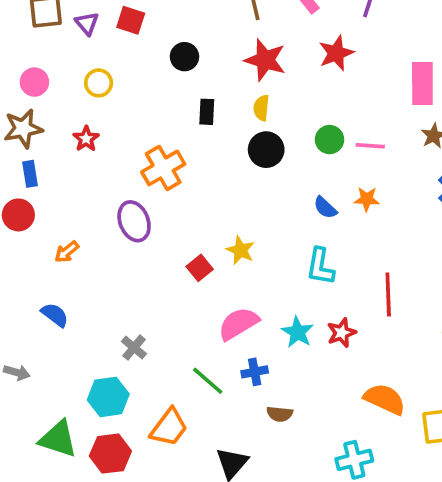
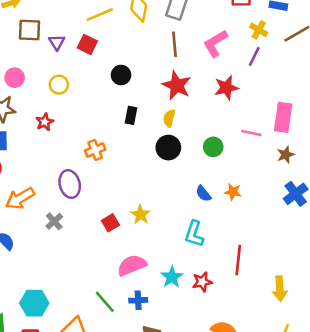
pink line: (370, 146) -> (251, 133), moved
orange cross: (163, 168) -> (95, 150), size x0.7
orange arrow: (67, 252) -> (20, 198), size x1.6
gray cross: (134, 348) -> (54, 221), moved

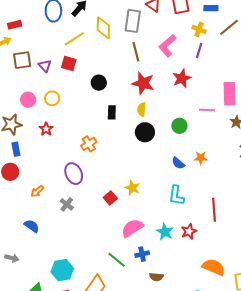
pink circle: (15, 78) -> (28, 100), moved
orange arrow: (20, 198) -> (37, 191), size x0.6

